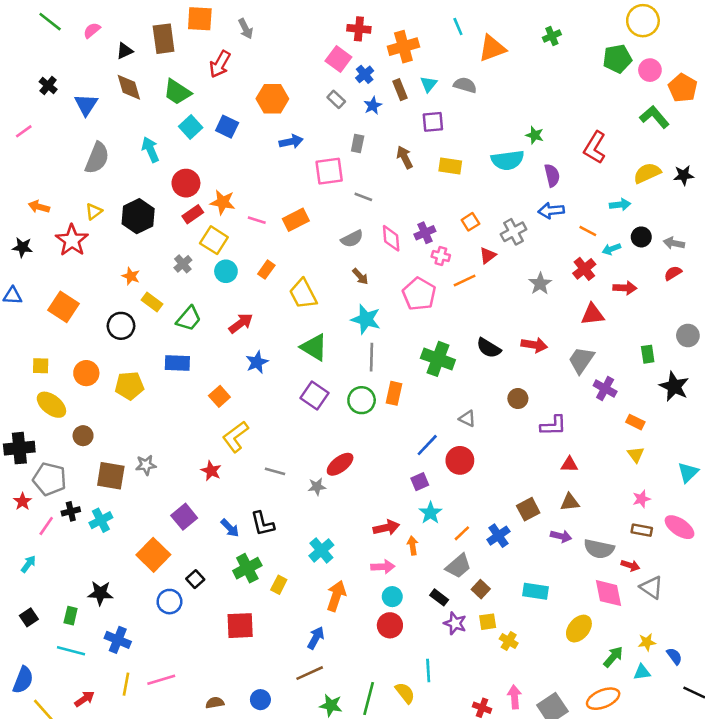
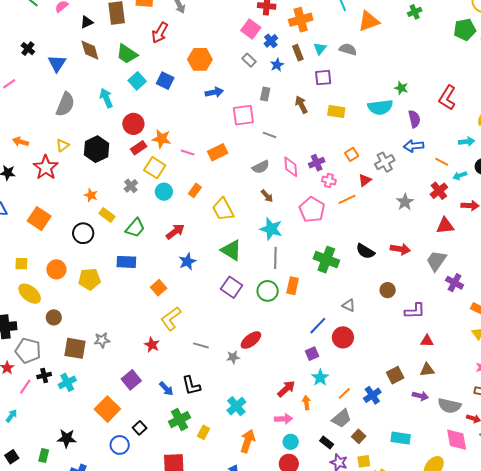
red arrow: (386, 528) -> (286, 389), turned -30

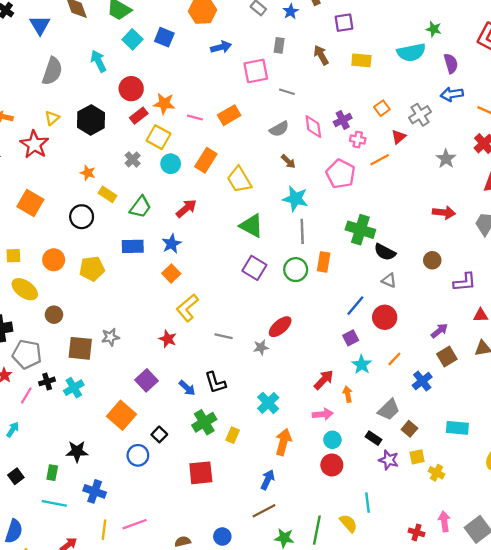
orange rectangle: (195, 190) -> (206, 160), size x1.5
black semicircle: (365, 251) -> (385, 252), moved
blue star: (187, 262) -> (172, 244), moved
orange line: (344, 393) -> (394, 359), moved
purple arrow: (420, 396) -> (439, 331), moved, turned -49

